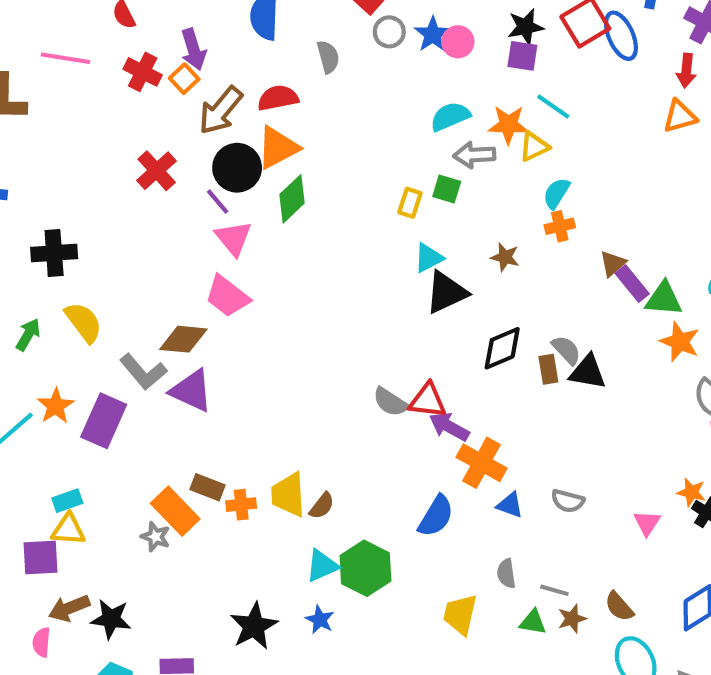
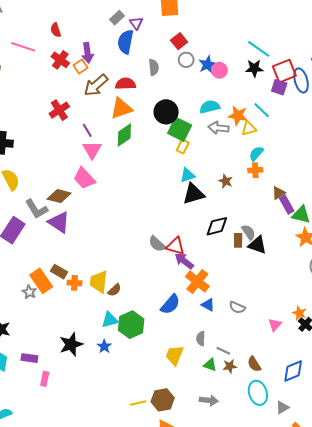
purple square: (522, 56) -> (279, 87), moved
black circle: (237, 168) -> (166, 112), moved
green square: (447, 189) -> (180, 129), moved, size x1.6

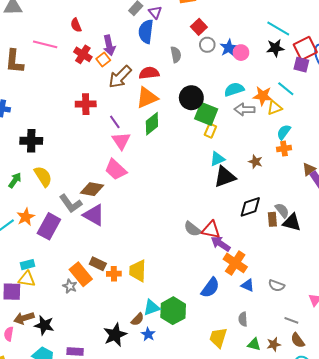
red cross: (59, 110) -> (86, 104), turned 36
brown semicircle: (114, 290) -> (138, 319), moved
gray line: (223, 351) -> (291, 320), moved

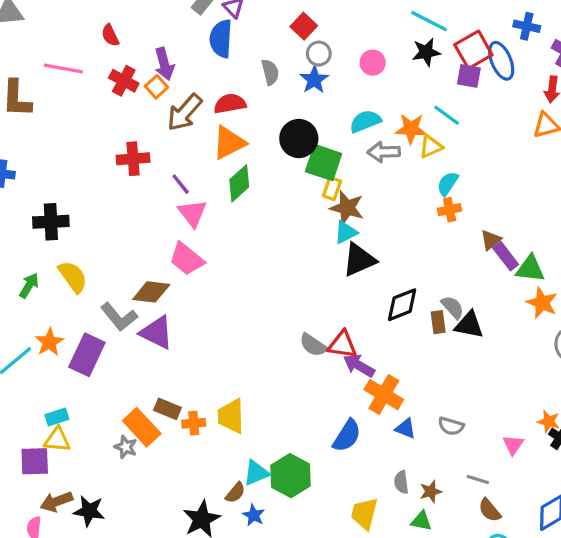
blue star: (229, 48) -> (314, 80), moved
brown star: (255, 162) -> (347, 208), moved, size x1.5
brown star: (274, 344) -> (431, 492), moved

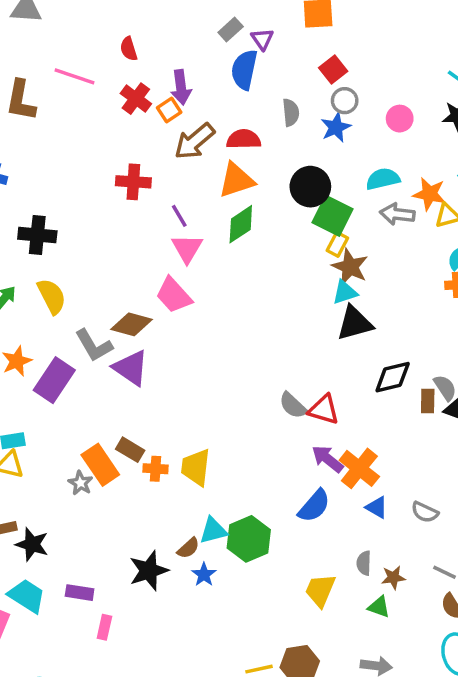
purple arrow: (359, 366) -> (328, 459), moved

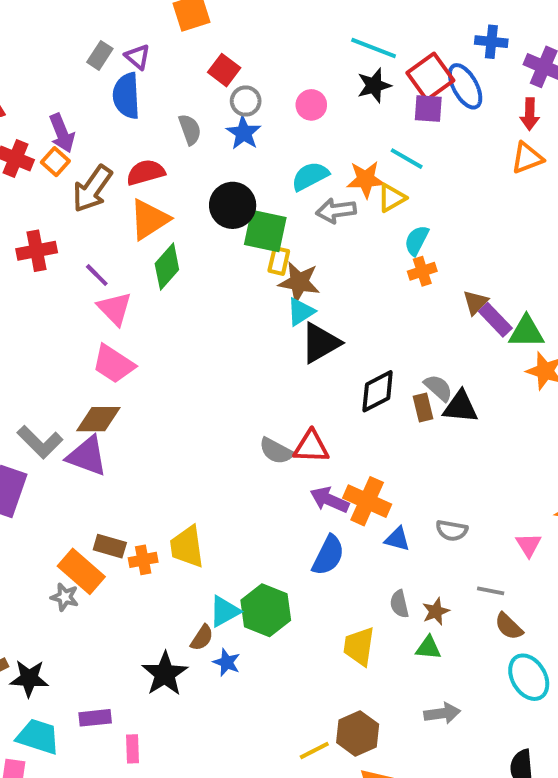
brown diamond: (131, 324) -> (98, 419), moved

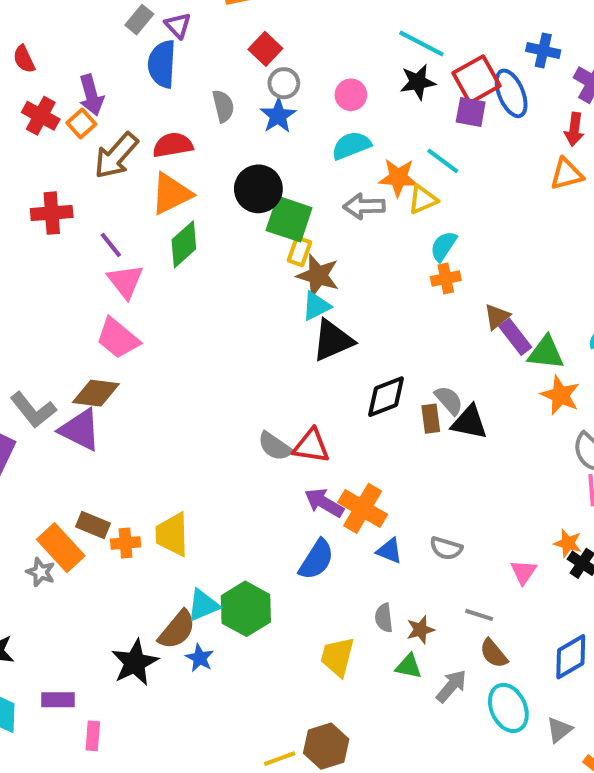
cyan semicircle: (310, 176) -> (351, 145), moved
brown semicircle: (202, 638) -> (177, 630), size x1.5
gray arrow: (442, 713) -> (451, 686), moved, turned -48

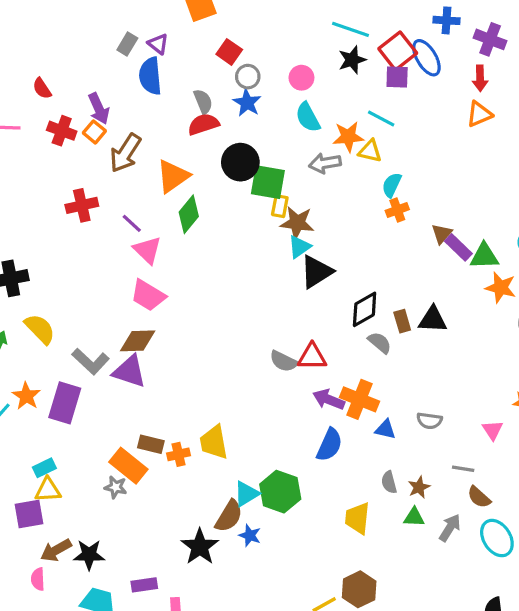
red semicircle: (173, 145) -> (203, 124), moved
cyan semicircle: (351, 145) -> (308, 117), turned -88
yellow triangle: (423, 200) -> (370, 151), turned 45
gray semicircle: (449, 400) -> (380, 343), moved

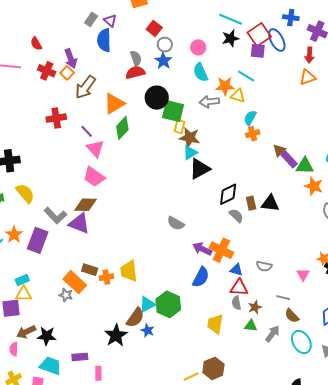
red triangle: (312, 357) -> (239, 288), moved

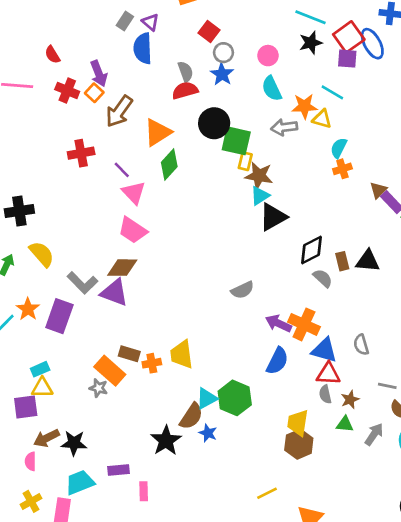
gray semicircle: (176, 223) -> (242, 290), turned -54
gray semicircle: (264, 266) -> (361, 345), turned 63
blue triangle: (236, 270) -> (324, 350), size x1.5
cyan trapezoid: (50, 366) -> (80, 482), turned -40
brown hexagon: (213, 368) -> (299, 444), moved

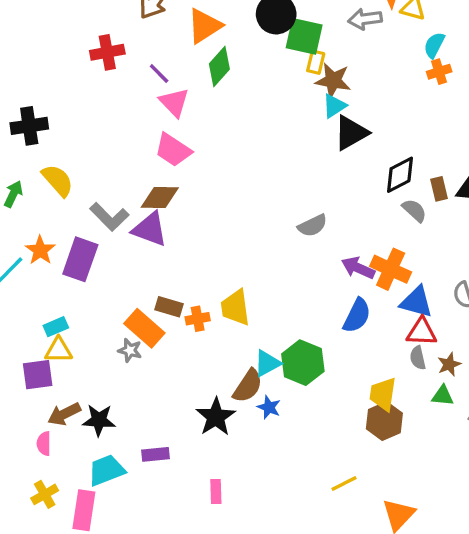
pink rectangle: (144, 491) -> (216, 492), moved

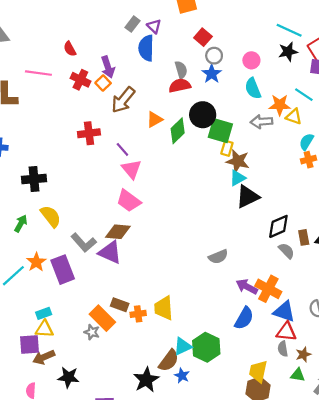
orange triangle: (204, 26) -> (155, 120), size x0.7
green diamond: (219, 67) -> (178, 131), moved
purple rectangle: (80, 259) -> (63, 270), turned -44
brown arrow: (64, 414) -> (44, 357), moved

